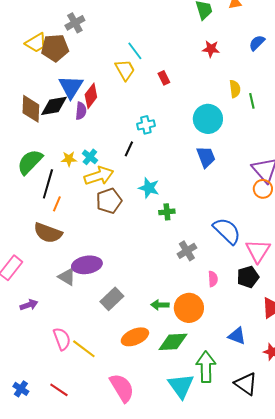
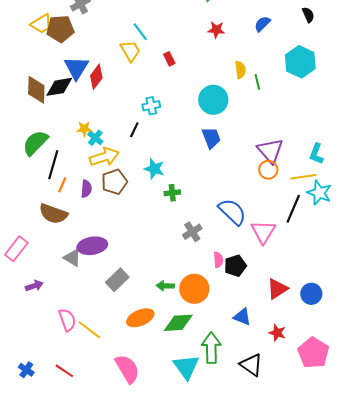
purple semicircle: (81, 111) -> (86, 189), moved
yellow star: (69, 159) -> (84, 129), moved
black pentagon: (248, 277) -> (235, 266), moved

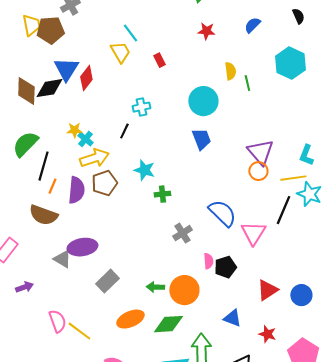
yellow trapezoid: (41, 24) -> (31, 25), turned -70
purple semicircle: (86, 189) -> (76, 190), size x1.5

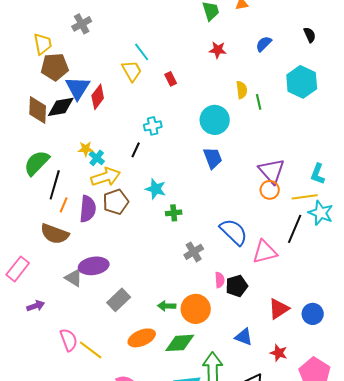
brown pentagon: (50, 30) -> (55, 67), moved
pink triangle: (253, 233) -> (265, 252), turned 44

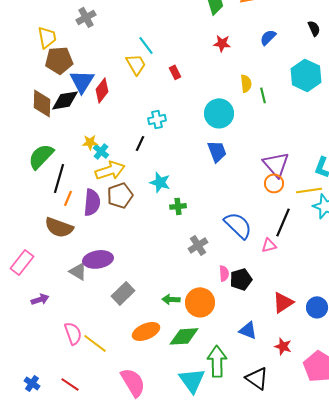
black line: (295, 229) -> (283, 222), moved
pink triangle: (265, 252) -> (269, 245), size x0.6

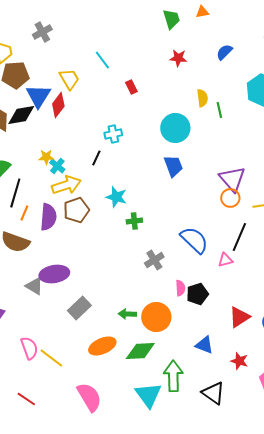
yellow trapezoid: (136, 64) -> (69, 79), moved

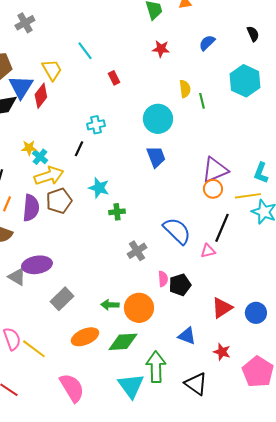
purple triangle: (232, 179) -> (215, 170), turned 48

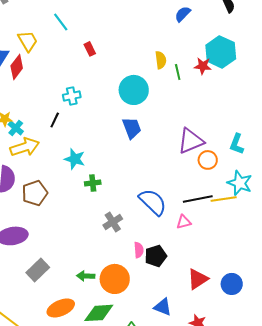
red star: (161, 49) -> (203, 66), moved
orange circle: (213, 189) -> (208, 160), moved
yellow line: (248, 196) -> (224, 199), moved
brown pentagon: (59, 201) -> (35, 193), moved
black line: (222, 228) -> (198, 199), turned 56

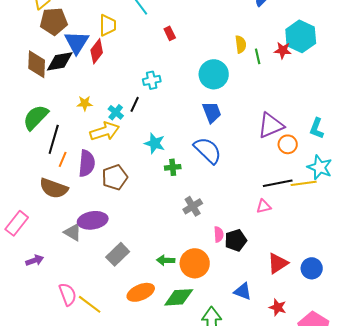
yellow trapezoid: (28, 41) -> (108, 25), turned 30
cyan cross: (16, 128) -> (116, 112), moved
blue semicircle: (153, 202) -> (208, 150), moved

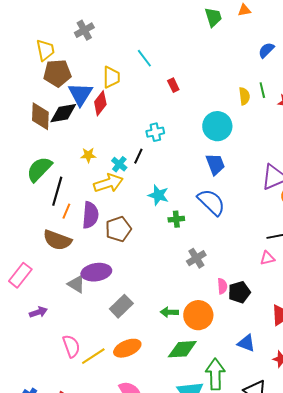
green line: (258, 56) -> (262, 90), moved
orange ellipse: (141, 292) -> (127, 348), moved
yellow line: (90, 304) -> (93, 356), turned -70

